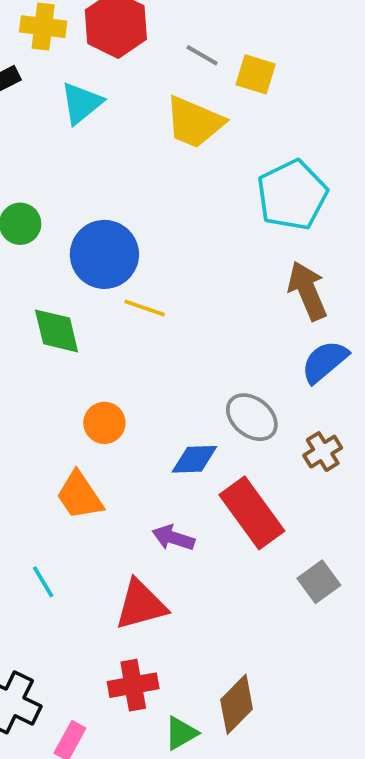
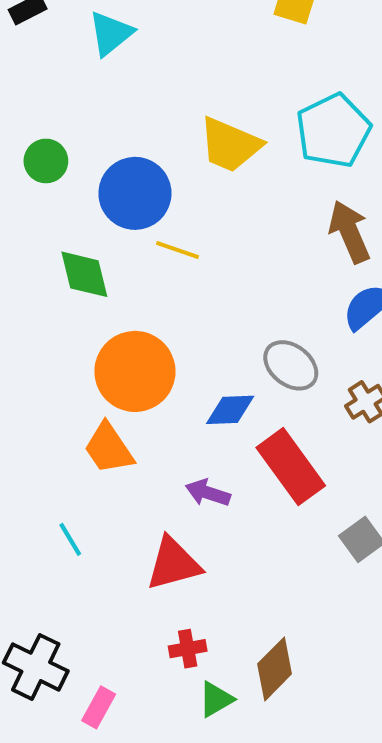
yellow trapezoid: (194, 122) -> (230, 145), moved
orange circle: (104, 423) -> (135, 371), size x1.8
red cross: (133, 685) -> (188, 649), moved, size x0.7

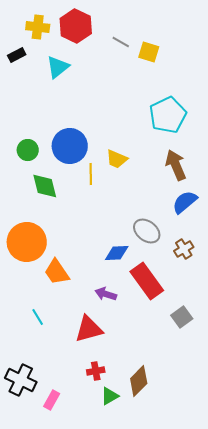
yellow trapezoid: (230, 145) -> (117, 159), moved, size x0.7
green circle: (46, 161) -> (28, 150), moved
yellow line: (177, 250) -> (91, 174), turned 70
orange circle: (135, 371) -> (27, 242), moved

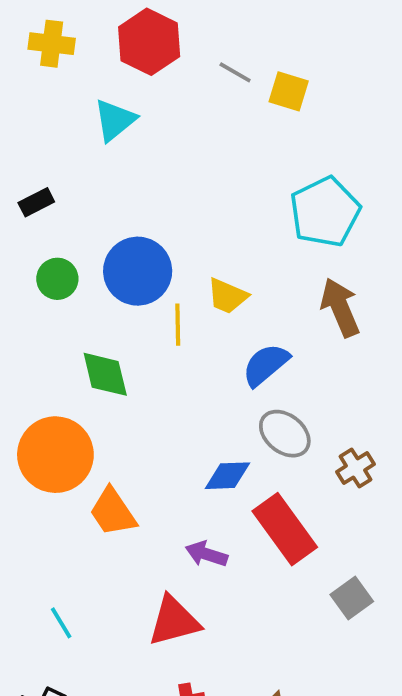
yellow cross: (38, 27) -> (52, 44), moved
black rectangle: (17, 55) -> (36, 202), moved
green diamond: (45, 186) -> (105, 374), moved
blue semicircle: (185, 202) -> (266, 365), moved
cyan line: (38, 317) -> (61, 623), moved

